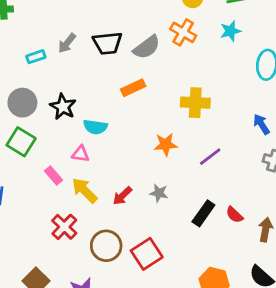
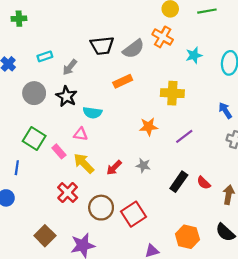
cyan star: (230, 31) -> (194, 55), moved
gray arrow: (67, 43) -> (70, 67), moved
green square: (21, 142) -> (34, 138), moved

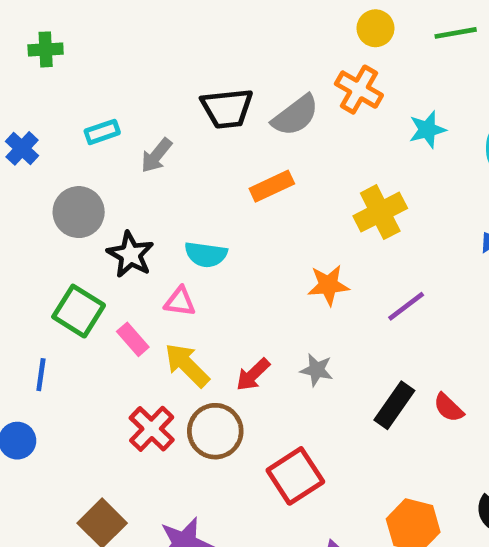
yellow cross: (172, 93) -> (380, 212), turned -30
black star: (67, 96) -> (130, 254), moved
brown circle: (101, 208) -> (215, 431), moved

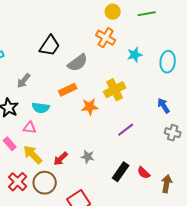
black trapezoid: (227, 108) -> (50, 46), turned -50
gray semicircle: (295, 115) -> (78, 63), moved
gray arrow: (156, 156) -> (24, 81), moved
orange rectangle: (272, 186) -> (68, 90), moved
orange star: (328, 285) -> (90, 107), moved

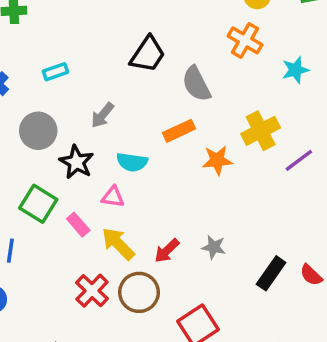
gray semicircle: (78, 63) -> (196, 84), turned 100
purple line: (126, 130) -> (299, 160), moved

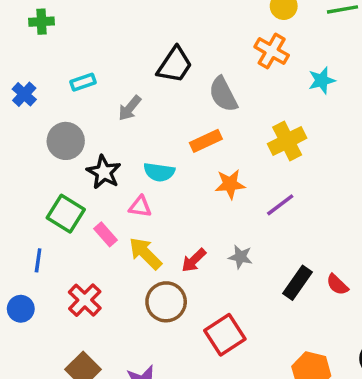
gray arrow: (103, 115) -> (130, 108), moved
orange star: (217, 160) -> (230, 184), moved
purple line: (299, 160) -> (280, 205), moved
red cross: (92, 291) -> (85, 300), moved

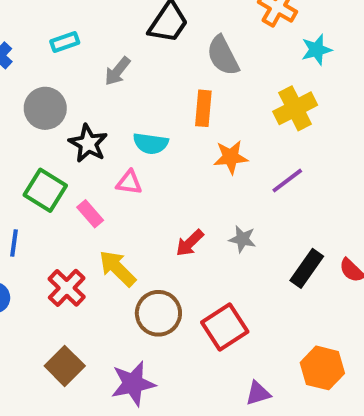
cyan star: (322, 80) -> (317, 50), moved
orange rectangle: (206, 141) -> (203, 108), turned -60
yellow arrow: (145, 253) -> (117, 268), moved
brown circle: (166, 302) -> (158, 313), moved

